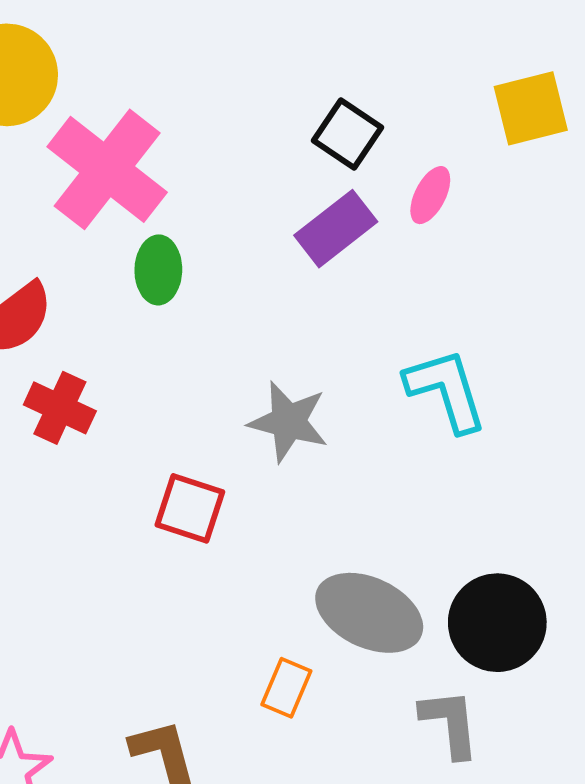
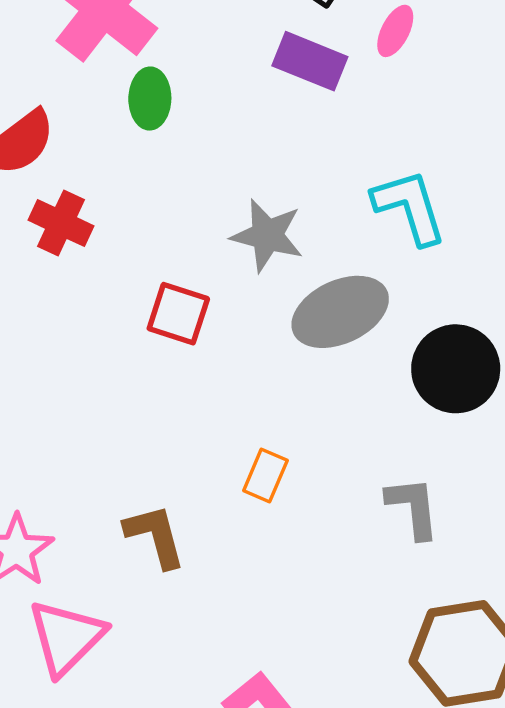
purple rectangle: (336, 229) -> (310, 61), turned 60
gray ellipse: (369, 613) -> (340, 312), moved, turned -50
black circle: (497, 623) -> (456, 369), moved

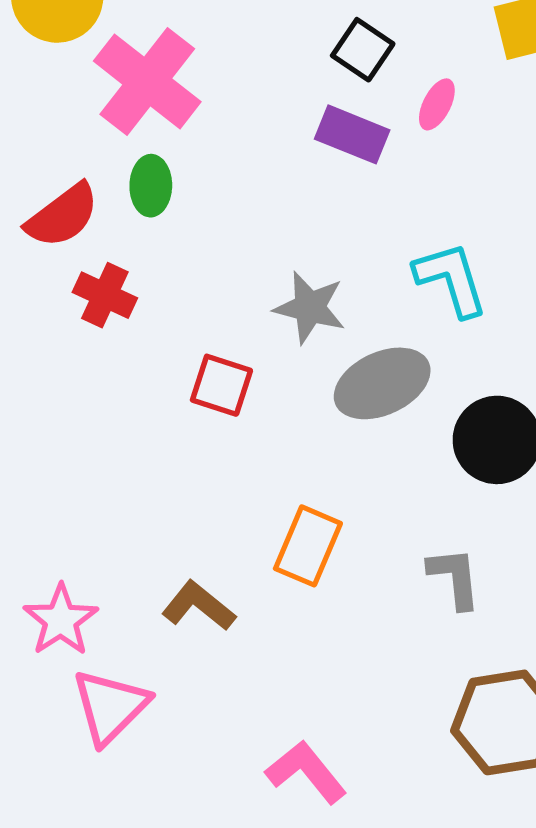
green ellipse: (150, 99) -> (151, 186), moved
orange rectangle: (265, 475) -> (308, 546), size x1.5
brown L-shape: (155, 536) -> (198, 606), turned -36

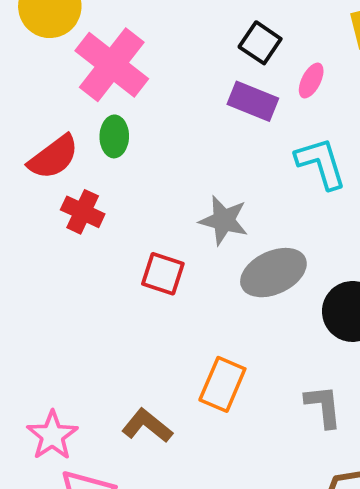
cyan L-shape: (451, 279) -> (321, 163), moved

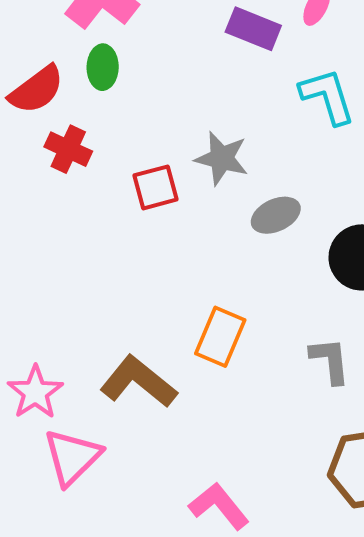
gray ellipse: (273, 273) -> (276, 215), size x0.7
red square: (163, 274) -> (155, 187), moved, turned -33
brown L-shape: (147, 426) -> (138, 382), size x1.4

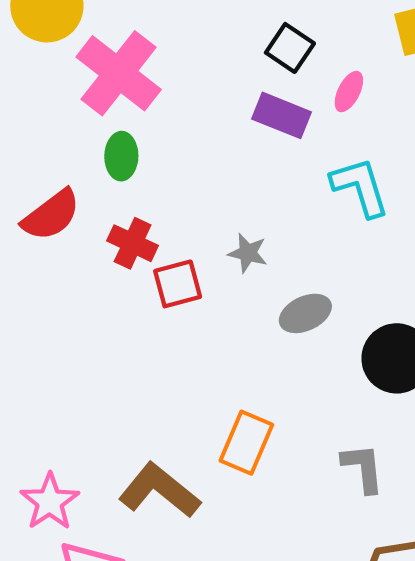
red semicircle: (37, 90) -> (51, 215), moved
red cross: (68, 149) -> (133, 243), moved
gray star: (222, 158) -> (248, 253), size x0.7

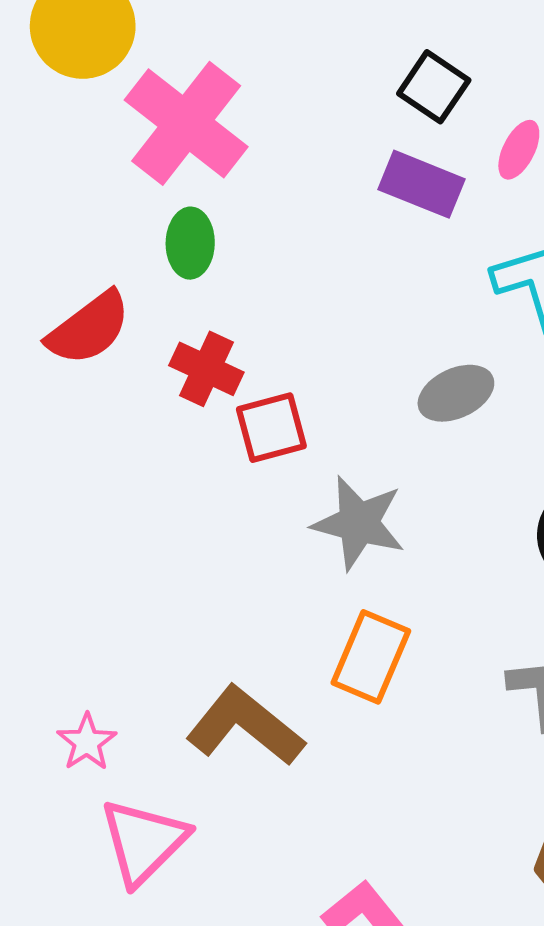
gray star: (248, 253) -> (359, 523), moved, size x1.6
gray ellipse: (305, 313) -> (456, 393), moved
pink star: (50, 502) -> (87, 742), size x0.7

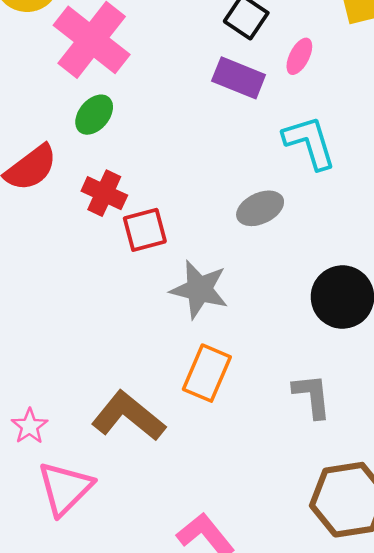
green ellipse: (190, 243) -> (94, 115), turned 39

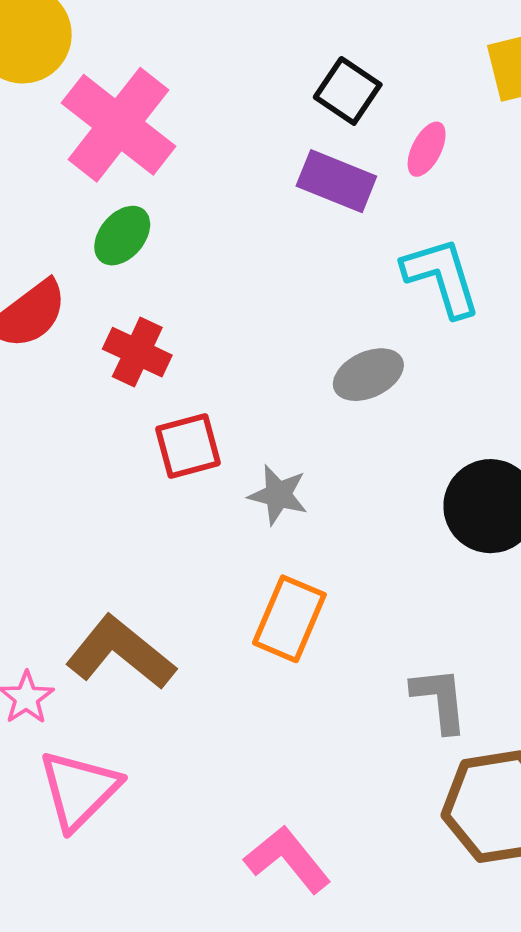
red square: (145, 230) -> (188, 446), moved
gray star: (199, 289) -> (278, 495), size x0.7
gray L-shape: (312, 396) -> (440, 700), moved
brown L-shape: (128, 416) -> (120, 653), moved

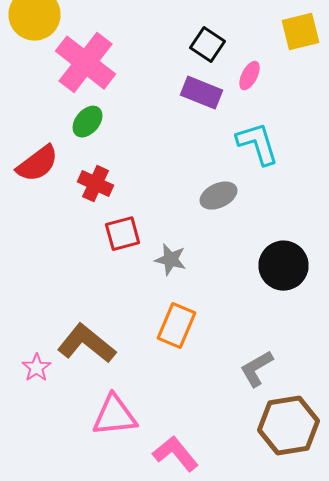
gray L-shape: (440, 700) -> (256, 369), turned -114
pink triangle: (79, 790) -> (114, 416), moved, turned 39

